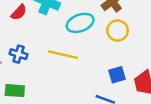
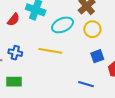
blue square: (117, 75) -> (97, 56), moved

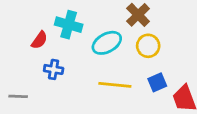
yellow line: (50, 51) -> (115, 85), moved
blue cross: (15, 53) -> (54, 69), moved

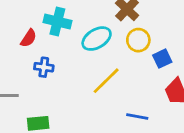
blue square: (157, 82) -> (162, 59), moved
yellow line: (115, 85) -> (106, 81), turned -48

